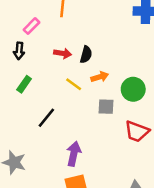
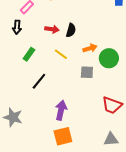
orange arrow: (100, 77) -> (90, 48), moved
green rectangle: (24, 84) -> (29, 54), moved
red trapezoid: (137, 131) -> (112, 105), moved

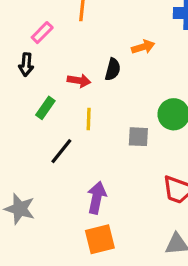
red arrow: (52, 29) -> (79, 81), moved
orange arrow: (90, 48) -> (143, 47), moved
yellow line: (61, 54) -> (89, 119), moved, turned 56

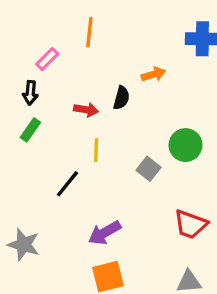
green rectangle: (45, 108) -> (30, 130), moved
gray square: (138, 137) -> (148, 169), turned 35
purple arrow: (97, 198) -> (105, 233), turned -132

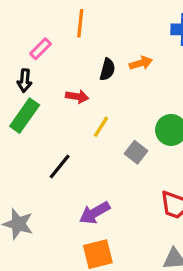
black semicircle: (121, 98) -> (107, 69), moved
green rectangle: (30, 130) -> (25, 116), size x1.5
yellow line: (96, 150) -> (101, 127), moved, turned 30

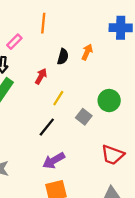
orange arrow: (141, 63) -> (87, 52), turned -49
red arrow: (77, 97) -> (41, 76), turned -70
black line: (60, 167) -> (47, 127), moved

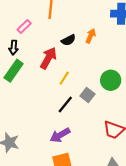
black semicircle: (63, 57) -> (68, 40), turned 48
red arrow: (41, 76) -> (48, 58), size x1.5
black line: (47, 127) -> (65, 105), moved

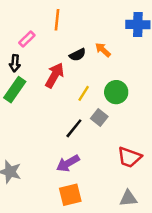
orange arrow: (91, 36) -> (103, 50), turned -72
yellow line: (64, 78) -> (84, 93), moved
green circle: (111, 80) -> (116, 92), moved

